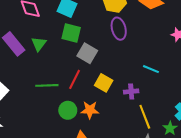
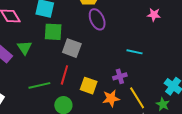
yellow square: (104, 83) -> (89, 86), moved
orange star: (90, 110) -> (111, 98), moved

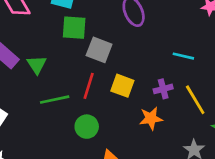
green triangle: (25, 48) -> (37, 65), moved
yellow square: (89, 86) -> (122, 86), moved
yellow line: (137, 98) -> (195, 100), moved

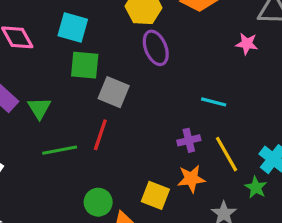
yellow square: (122, 86) -> (155, 195), moved
orange star: (151, 118) -> (191, 179), moved
green circle: (87, 127) -> (98, 202), moved

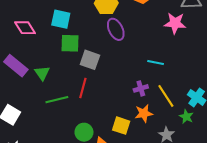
pink star: (247, 44) -> (175, 23), size x1.5

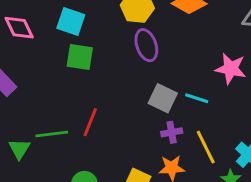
pink star: (175, 23) -> (231, 69), moved
gray square: (90, 60) -> (163, 98), moved
green triangle: (42, 73) -> (19, 149), moved

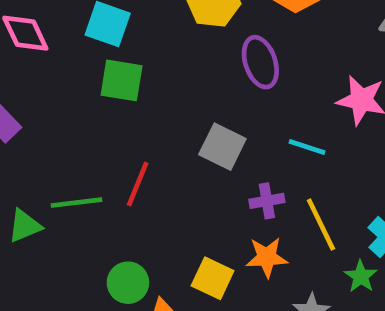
purple ellipse: (146, 45) -> (260, 62), moved
gray square: (163, 98) -> (222, 147), moved
green triangle: (19, 149) -> (25, 226), turned 35

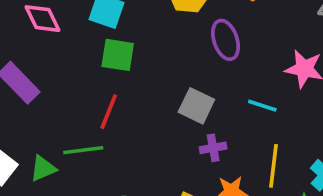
red line: (138, 184) -> (109, 112), moved
purple cross: (267, 201) -> (213, 148), moved
yellow line: (321, 225) -> (273, 166), turned 33

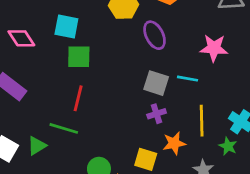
gray square: (196, 106) -> (156, 83), moved
green line: (83, 150) -> (64, 128), turned 32

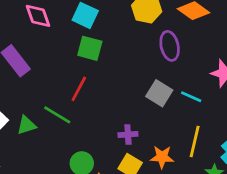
purple cross: (157, 114) -> (128, 135), moved

